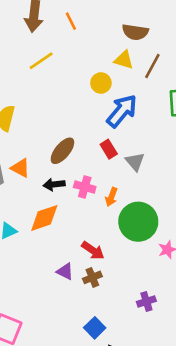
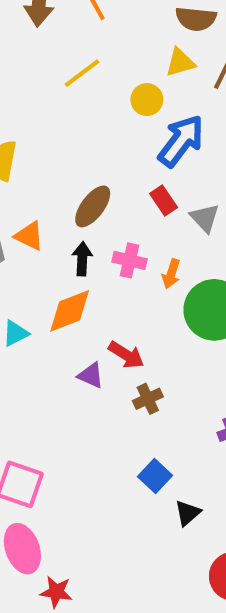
yellow triangle: (124, 60) -> (180, 62), turned -30
yellow line: (41, 61) -> (82, 73), moved
black arrow: (54, 184) -> (82, 259), turned 102
red arrow: (93, 251) -> (126, 355), moved
purple triangle: (65, 271) -> (91, 375), moved

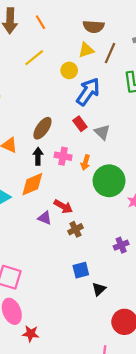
blue square: (155, 476) -> (81, 270), turned 35

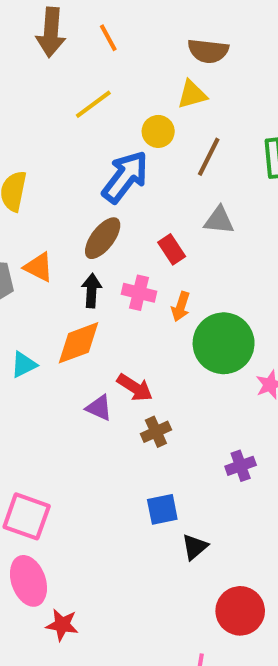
brown line: (110, 53) -> (209, 157), moved
blue arrow: (88, 92) -> (125, 177), moved
red rectangle: (80, 124) -> (172, 249), moved
gray triangle: (102, 132) -> (219, 220), moved, turned -42

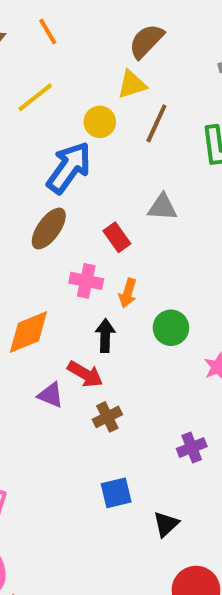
brown semicircle: (208, 51) -> (146, 41), turned 129
brown line: (209, 157) -> (156, 123), moved
black arrow: (92, 291) -> (105, 336), moved
green circle: (224, 343) -> (171, 328), size x0.6
black triangle: (195, 547) -> (166, 524), moved

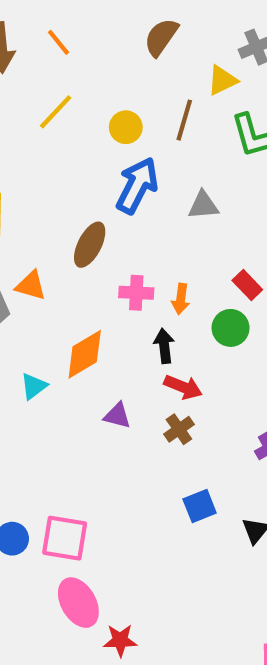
yellow triangle: (132, 84) -> (222, 80), moved
blue arrow: (69, 168) -> (137, 185), moved
red rectangle: (117, 237) -> (247, 285), moved
red arrow: (85, 374) -> (183, 387), moved

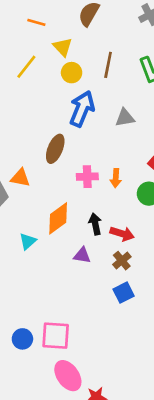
orange line: (58, 42) -> (36, 22), moved, turned -30
yellow triangle: (222, 80) -> (63, 47), moved, turned -42
black arrow: (164, 346) -> (95, 224), moved
blue square: (200, 506) -> (124, 293), moved

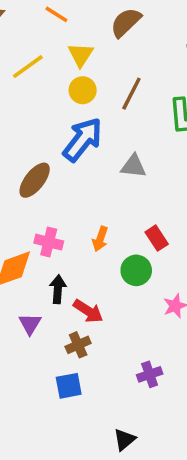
pink cross: (87, 177) -> (49, 242), moved
purple triangle: (82, 255) -> (30, 324), turned 36

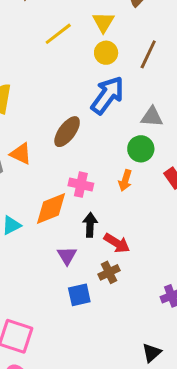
green circle: (136, 270) -> (141, 149), moved
blue square: (69, 386) -> (79, 295), moved

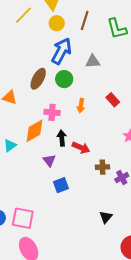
green circle: (141, 149) -> (64, 79), moved
brown cross: (109, 272) -> (102, 167), moved, turned 32
black triangle: (152, 353) -> (106, 217), moved

